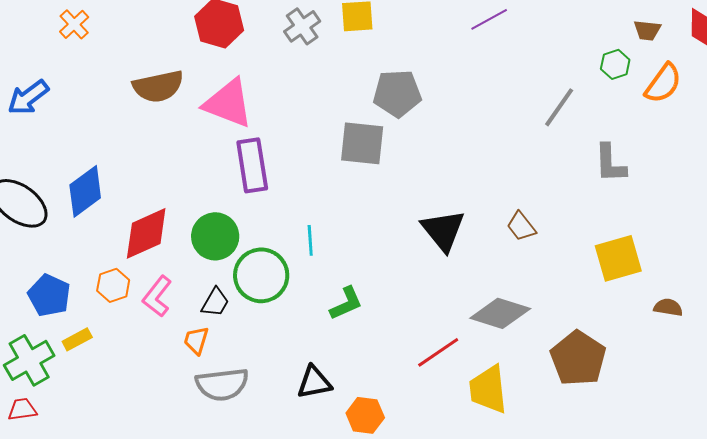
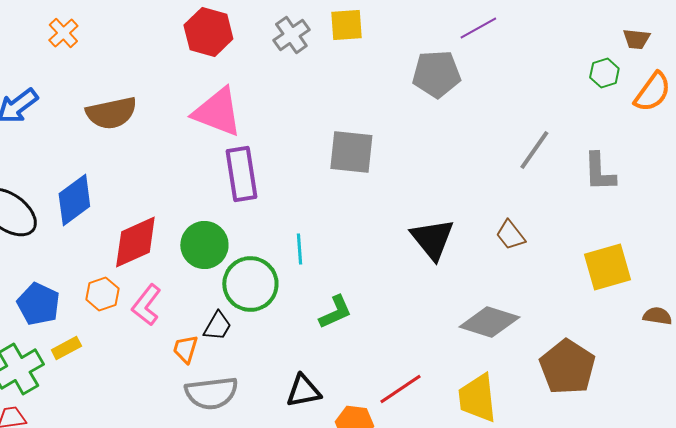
brown semicircle: (158, 86) -> (111, 113), moved
gray pentagon: (397, 93) -> (436, 74), moved
gray line: (559, 107) -> (534, 150), moved
black trapezoid: (215, 302) -> (217, 326), moved
red line: (438, 352) -> (400, 389), moved

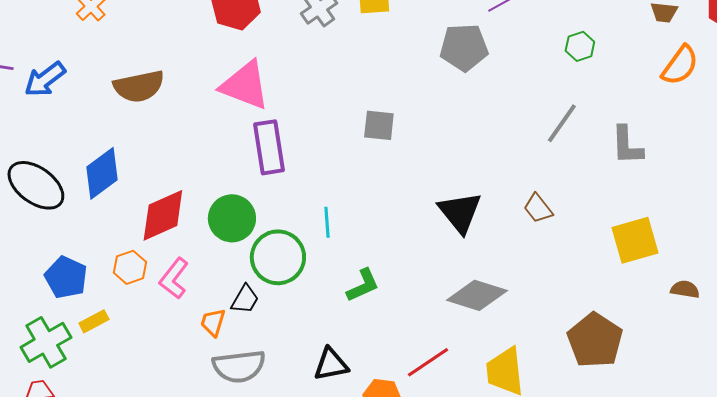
green hexagon: (604, 73) -> (580, 46), moved
gray square: (351, 152) -> (379, 125), size x0.7
gray diamond: (489, 322) -> (477, 295), moved

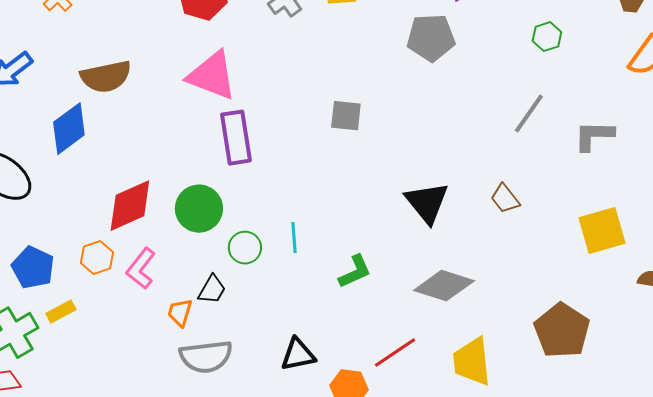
gray L-shape: (627, 145) -> (594, 136), turned 93
blue diamond: (102, 173) -> (69, 129), moved
cyan line: (327, 222) -> (294, 238), moved
green circle: (278, 257) -> (245, 248), size x0.6
green L-shape: (363, 285) -> (355, 272), moved

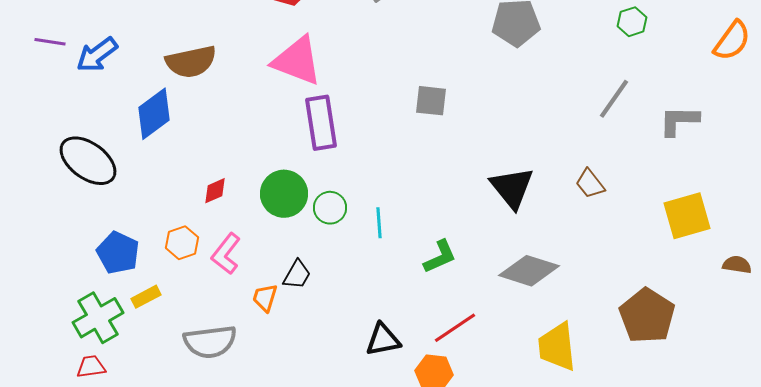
red diamond: (130, 206) -> (215, 191), size x0.5
green circle: (245, 248) -> (330, 208), moved
red line: (395, 353) -> (455, 328), moved
gray semicircle: (206, 357) -> (210, 342), moved

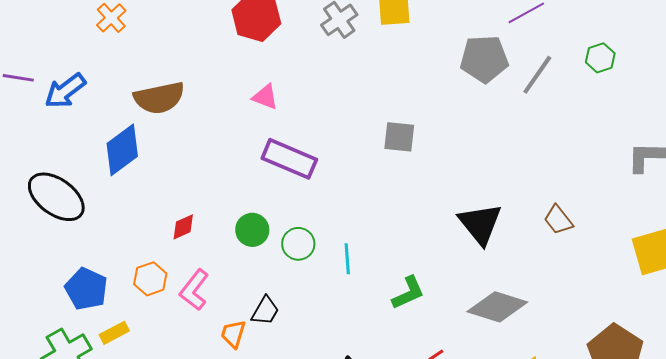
pink triangle: (297, 61) -> (265, 97), size x0.5
gray line: (614, 99) -> (537, 75), moved
purple rectangle: (321, 123) -> (289, 159), turned -58
green circle: (284, 194) -> (252, 230), size x0.7

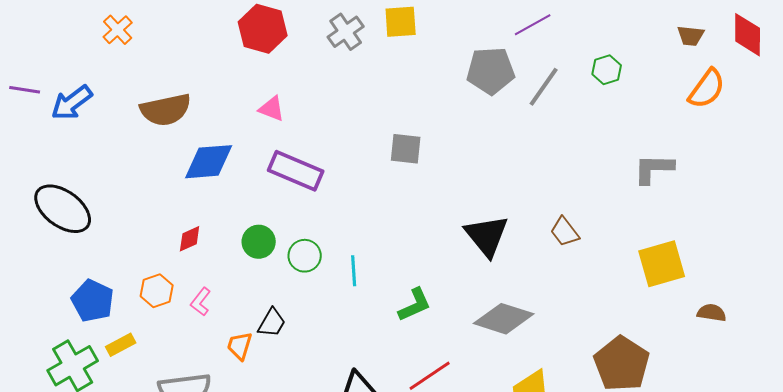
blue diamond: (122, 150) -> (209, 162), moved, turned 32
pink L-shape: (194, 290) -> (201, 302), size x0.7

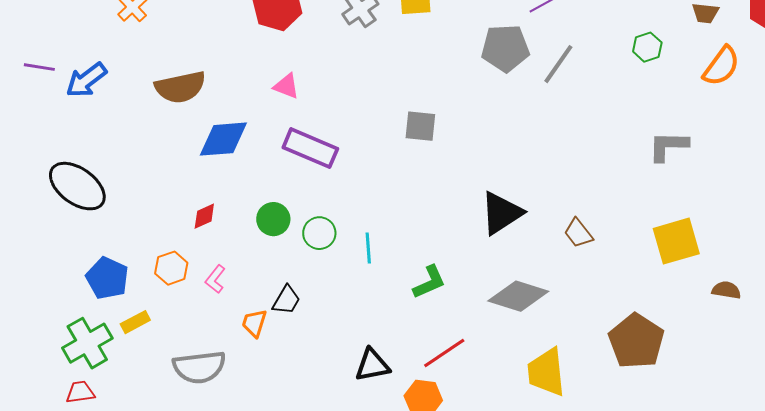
green hexagon: (607, 70) -> (647, 47), moved
brown trapezoid: (565, 232) -> (578, 233), moved
black triangle: (487, 236) -> (501, 213), turned 36

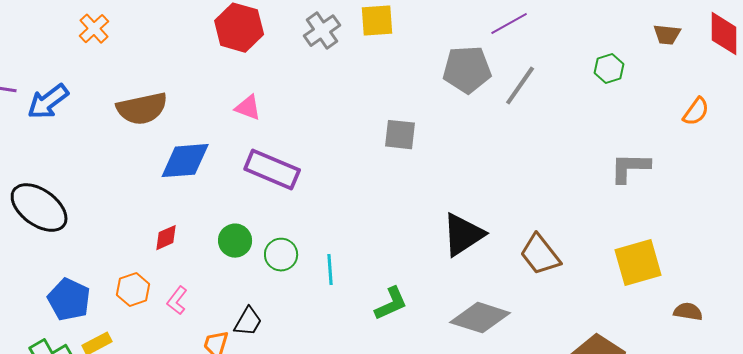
orange semicircle: (721, 66) -> (696, 112), moved, size x0.7
gray square: (420, 126) -> (400, 135), moved
brown trapezoid: (578, 233) -> (540, 255), size x1.4

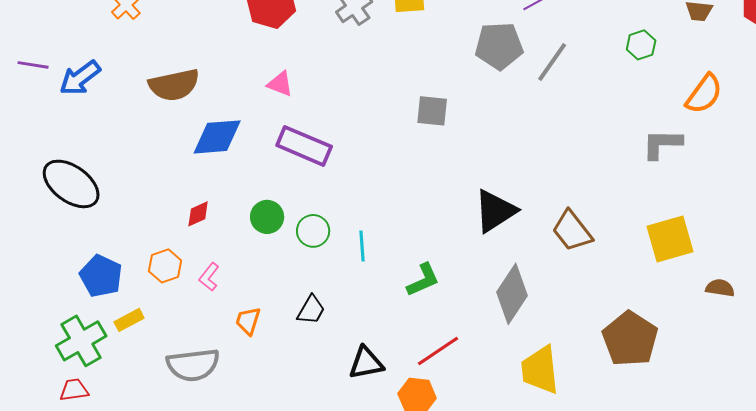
orange semicircle: (696, 112) -> (704, 94), moved, size x1.4
gray diamond: (480, 318) -> (512, 294), turned -74
black trapezoid: (248, 322) -> (311, 310), moved

